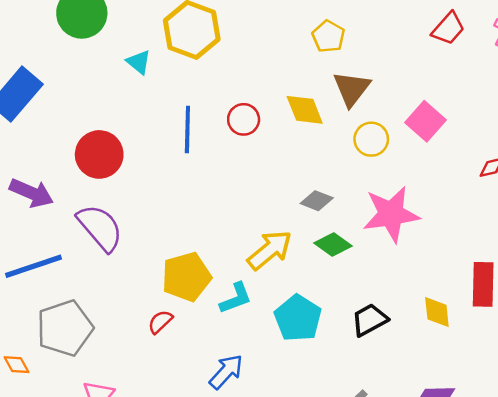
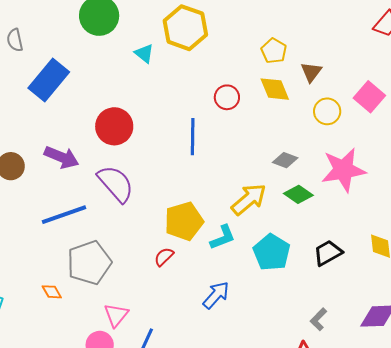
yellow pentagon: (328, 36) -> (274, 51), moved
brown triangle: (352, 89) -> (311, 72), size x0.7
blue line: (187, 129) -> (193, 137), moved

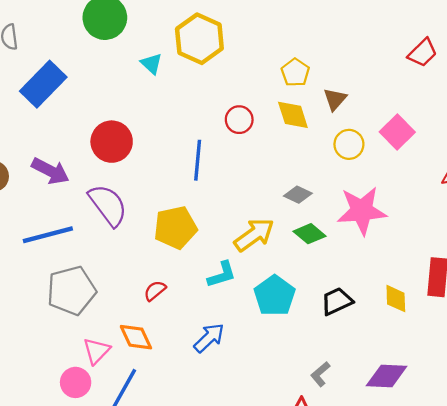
yellow pentagon: (184, 221) -> (175, 228), moved
orange diamond: (52, 292) -> (136, 337), moved, size x1.5

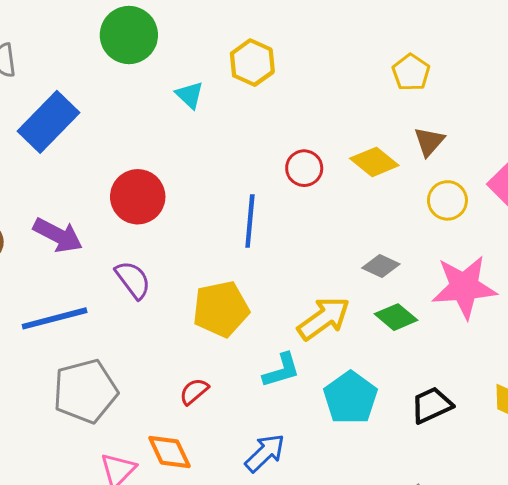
yellow hexagon: (199, 39) -> (252, 63), size x0.7
yellow pentagon: (295, 72) -> (411, 72), moved
yellow diamond: (293, 115) -> (374, 162), turned -33
purple semicircle: (108, 205) -> (133, 280), size x0.7

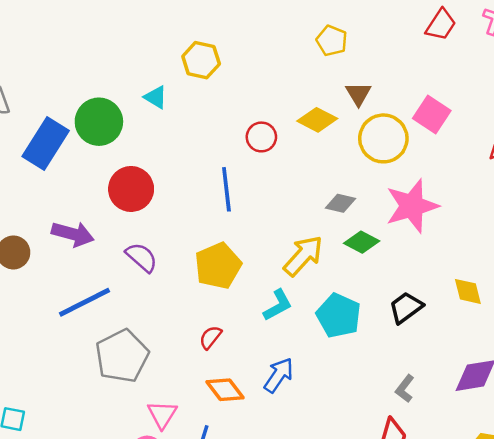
green circle: (129, 35) -> (99, 122), moved
yellow circle: (447, 200) -> (383, 138), size x1.5
orange diamond: (169, 452) -> (225, 390), moved

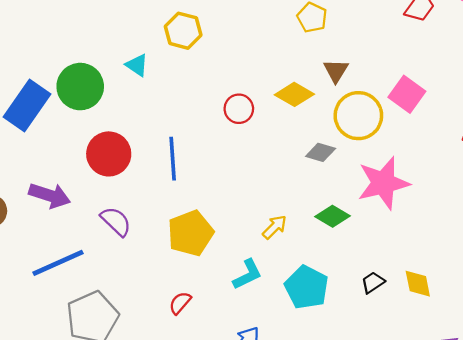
blue line: (226, 189) -> (173, 159), moved
gray diamond: (341, 203) -> (321, 152), moved
yellow arrow: (303, 256) -> (275, 227), size x0.6
yellow diamond: (468, 291) -> (418, 284), moved
black trapezoid: (406, 308) -> (373, 282), size x0.7

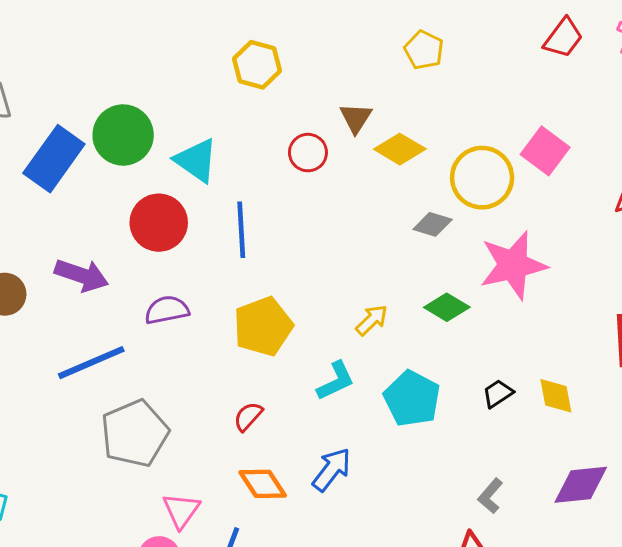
cyan triangle: (137, 65) -> (196, 160), moved, size x1.5
brown triangle: (336, 71) -> (356, 118), moved
red circle: (239, 109) -> (308, 153), moved
purple semicircle: (116, 221) -> (167, 310), turned -56

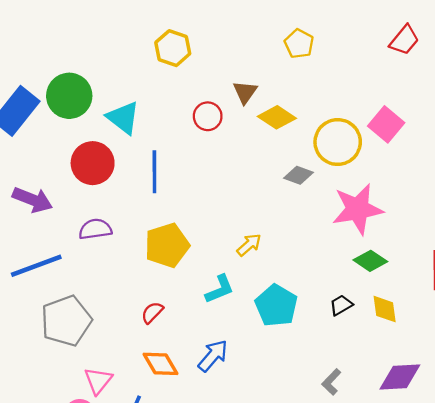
green diamond: (447, 307) -> (370, 261), moved

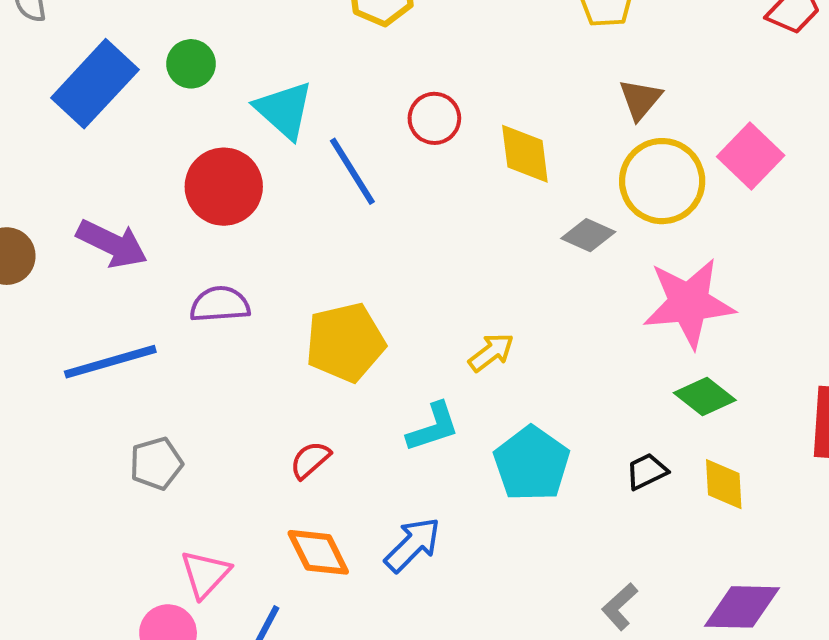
brown triangle: (245, 92) -> (640, 99), moved
green circle: (69, 96) -> (191, 64), size x0.6
yellow diamond: (277, 117) -> (525, 154), moved, turned 45
blue line: (154, 172) -> (352, 171), moved, turned -36
gray pentagon: (66, 321) -> (156, 463), size x0.6

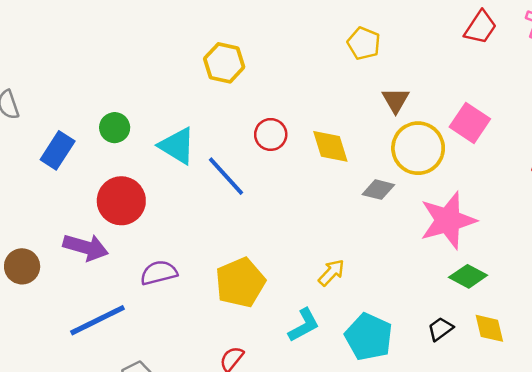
blue rectangle: (95, 84) -> (58, 150), size x0.7
red circle: (224, 187) -> (121, 201), moved

